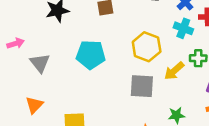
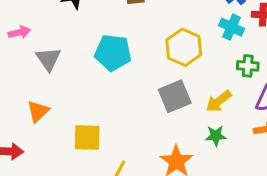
yellow arrow: (174, 71) -> (219, 101), moved
gray square: (142, 86) -> (175, 96), turned -30

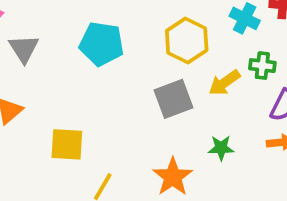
yellow arrow: (219, 101) -> (224, 83), moved

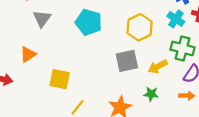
green cross: (262, 66) -> (183, 48), size x1.5
yellow arrow: (224, 83) -> (158, 67), moved

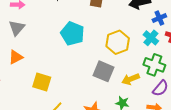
gray triangle: (42, 19) -> (17, 28), moved
gray square: (127, 61) -> (104, 71), turned 30

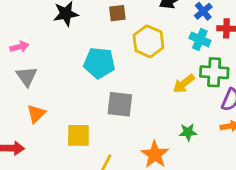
yellow hexagon: (118, 42) -> (148, 41), moved
gray square: (104, 71) -> (120, 104), moved
yellow arrow: (131, 79) -> (184, 84), moved

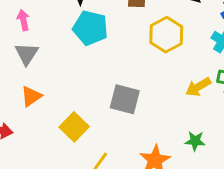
pink arrow: (19, 47) -> (23, 20), turned -96
cyan pentagon: (99, 63) -> (90, 28), moved
yellow square: (78, 135) -> (74, 127), turned 35

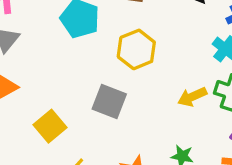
yellow hexagon: (166, 35) -> (136, 49), moved

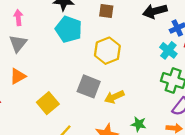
yellow arrow: (192, 97) -> (114, 97), moved

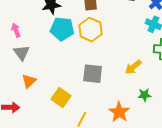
yellow hexagon: (107, 51) -> (90, 30), moved
yellow arrow: (114, 97) -> (133, 67), moved

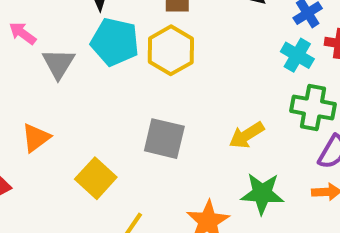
pink arrow: (16, 30) -> (23, 33), turned -40
gray triangle: (22, 53) -> (58, 64), moved
green star: (144, 95) -> (262, 193), size x1.5

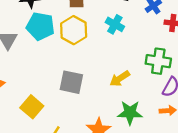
cyan cross: (297, 55) -> (115, 24), moved

